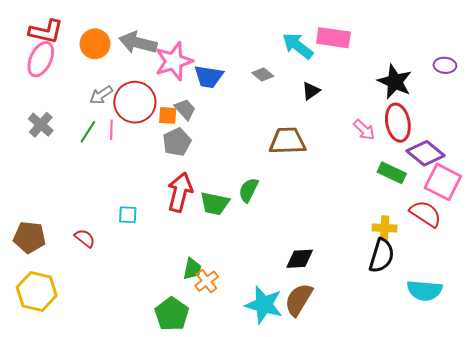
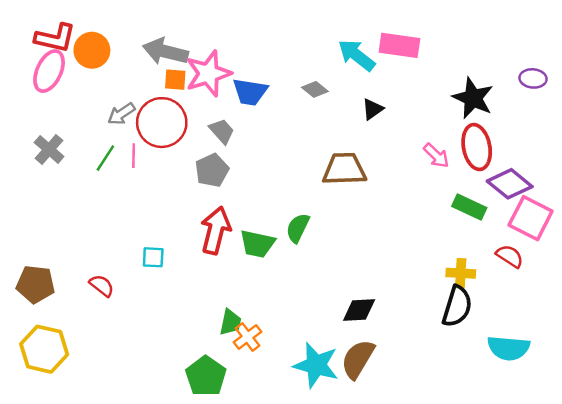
orange circle: (95, 44) -> (92, 50), moved
orange square: (168, 115) -> (175, 80), moved
red semicircle: (426, 214) -> (510, 256), size x0.7

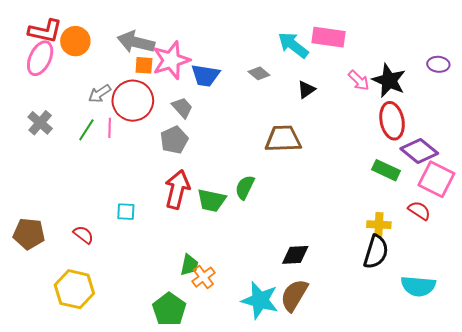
pink arrow: (436, 156) -> (359, 80), moved
yellow hexagon: (44, 349) -> (74, 289), moved

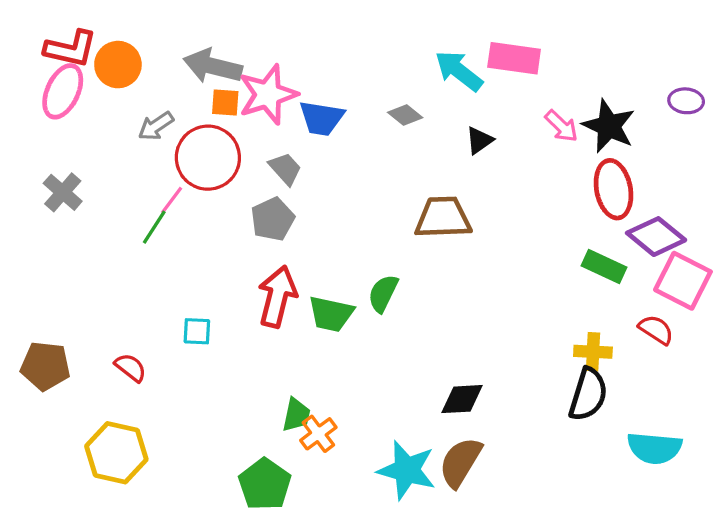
gray arrow: (100, 94) -> (156, 126), moved
pink line: (110, 128) -> (172, 200), turned 36
green line: (86, 130) -> (154, 227), moved

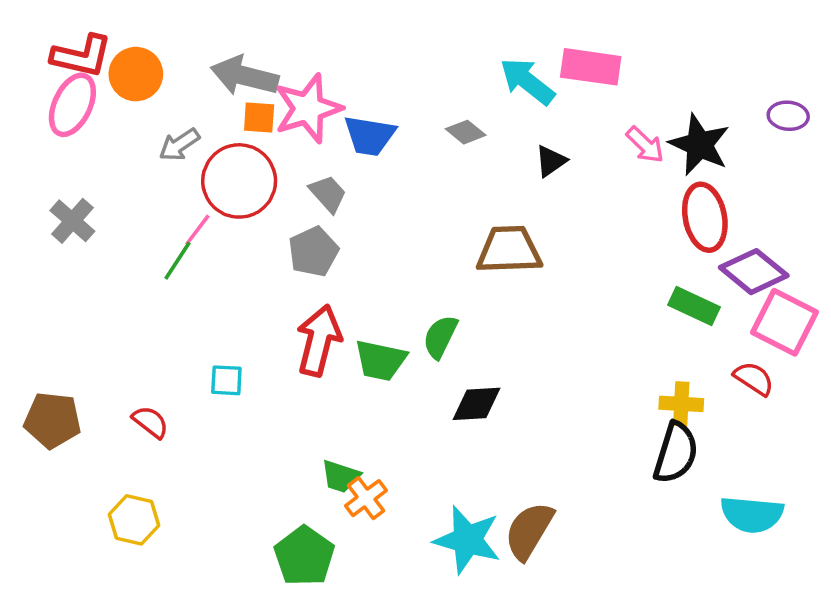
black diamond: (462, 399) -> (477, 404), moved
green trapezoid: (296, 415) -> (341, 476), turned 96
yellow hexagon: (116, 453) -> (134, 520), size x0.7

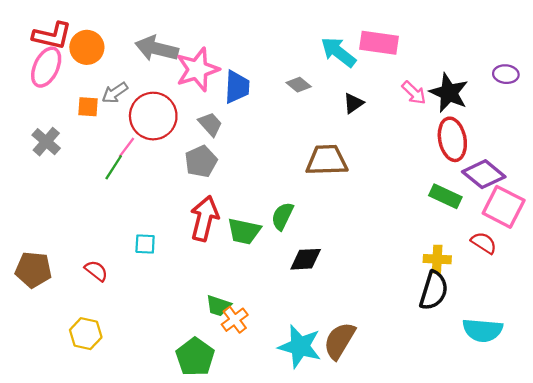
orange square: (259, 118) -> (88, 107), moved
blue trapezoid: (370, 136) -> (237, 87), turned -96

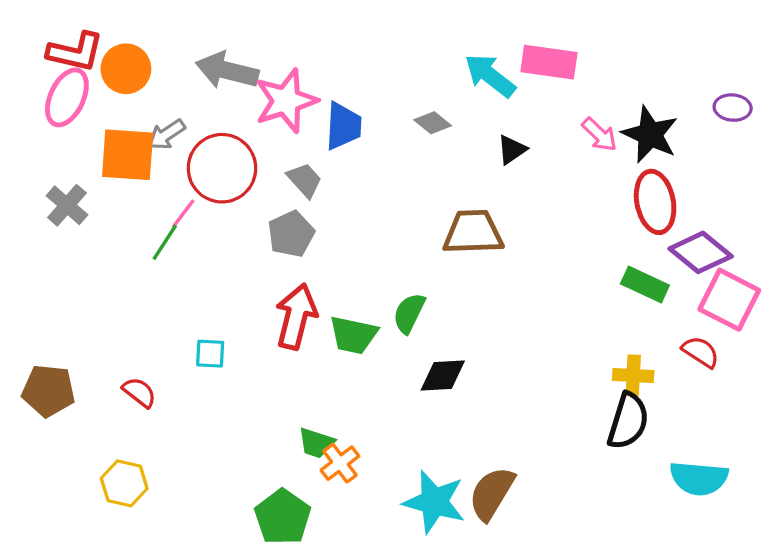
orange square: (88, 107) -> (128, 155), size x1.8

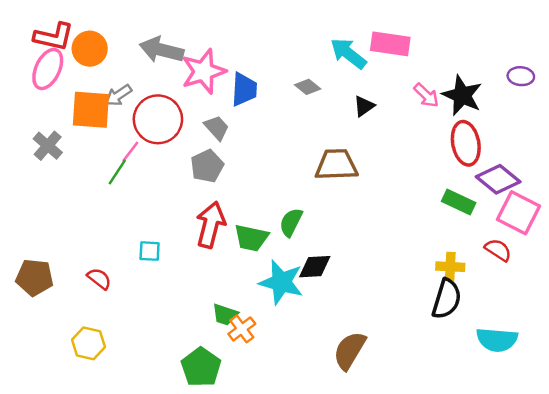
cyan star: (434, 502) -> (281, 282), moved

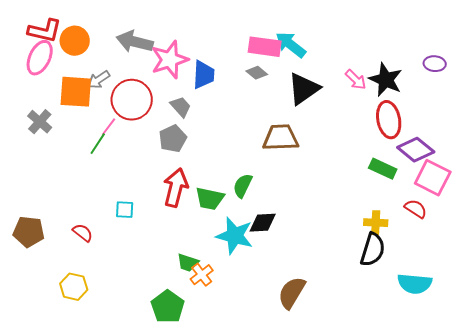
pink rectangle: (390, 44) -> (265, 47), moved
black triangle: (364, 106) -> (304, 89), size x1.8

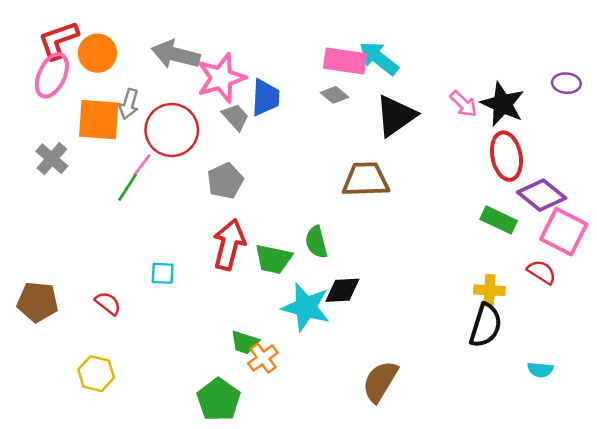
red L-shape: (45, 31) -> (58, 40), turned 148
gray arrow: (99, 80) -> (129, 104), turned -40
gray trapezoid: (181, 107) -> (236, 117), moved
green semicircle: (243, 186) -> (316, 242), turned -40
cyan semicircle: (415, 284) -> (540, 370), size x0.6

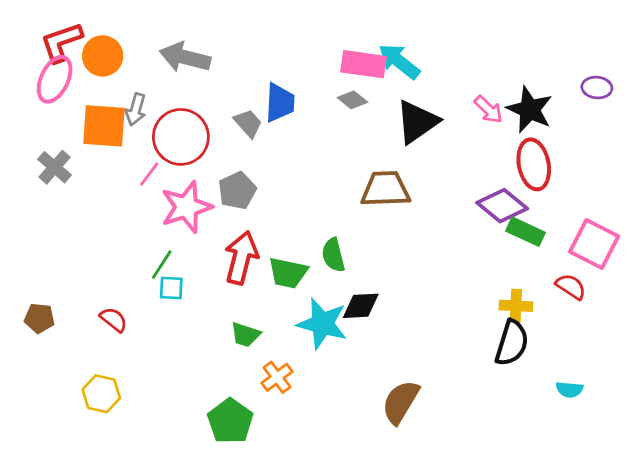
pink star: (221, 78) -> (186, 207), moved
green line: (127, 187) -> (162, 265), moved
purple diamond: (542, 195) -> (502, 206), moved
brown pentagon: (38, 302) -> (39, 318), size x0.7
green trapezoid: (245, 342) -> (245, 335), moved

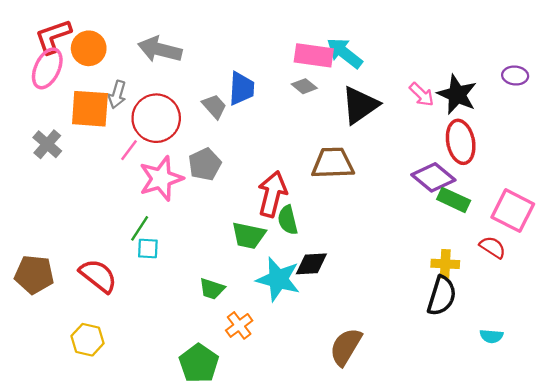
red arrow: (241, 258) -> (272, 194), moved
brown pentagon: (39, 318) -> (34, 275), size x1.5
red semicircle: (114, 320) -> (98, 276), size x1.6

